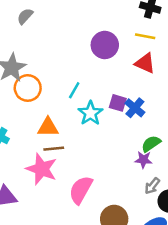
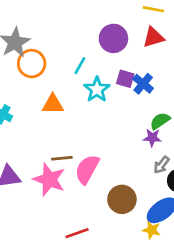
purple circle: (105, 45) -> (113, 38), moved
red triangle: (145, 63) -> (153, 37), turned -40
brown line: (54, 149) -> (62, 158), moved
pink star: (42, 169) -> (49, 180), moved

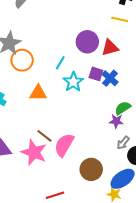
red triangle: (153, 37) -> (110, 48), moved
brown line: (62, 158) -> (44, 136), turned 42

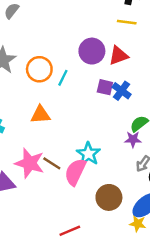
orange circle: (22, 60) -> (39, 69), moved
cyan star: (73, 82) -> (88, 154), moved
pink star: (34, 152) -> (30, 163), moved

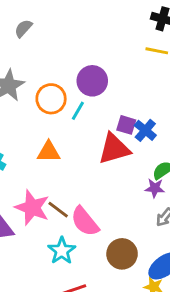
purple circle: (92, 51) -> (92, 81), moved
red triangle: (118, 55) -> (114, 149), moved, size x1.4
cyan star: (88, 154) -> (62, 251), moved
pink semicircle: (75, 172) -> (85, 221), turned -68

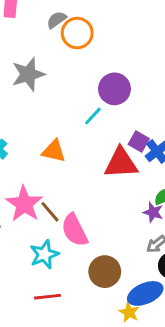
orange circle: (51, 99) -> (77, 33), moved

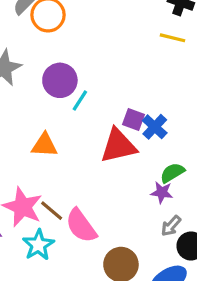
purple circle: (114, 89) -> (60, 80), moved
cyan star: (44, 254) -> (38, 245), moved

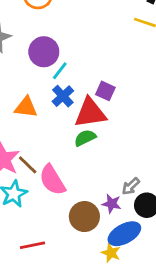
blue cross: (155, 127) -> (63, 96), moved
green semicircle: (172, 173) -> (85, 138), moved
purple star: (162, 192) -> (112, 204), moved

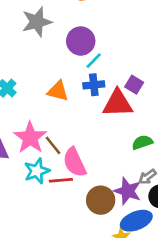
blue cross: (63, 96) -> (94, 85), turned 30
green semicircle: (85, 138) -> (142, 142), moved
purple star: (112, 204) -> (128, 191), size x1.5
red line: (33, 245) -> (61, 180), moved

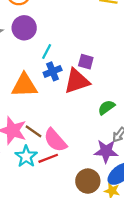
purple circle: (81, 41) -> (24, 28), moved
orange triangle: (58, 91) -> (24, 85), size x1.4
brown circle: (101, 200) -> (88, 181), moved

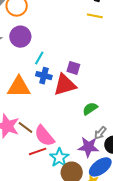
blue cross: (53, 71) -> (44, 76), turned 35
cyan star: (26, 156) -> (59, 158), moved

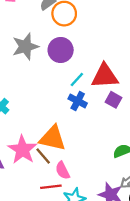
red triangle: (65, 85) -> (105, 76), moved
orange triangle: (19, 87) -> (53, 138), moved
pink semicircle: (44, 136) -> (63, 170), size x0.7

